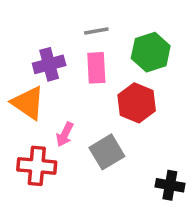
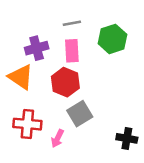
red hexagon: (137, 103) -> (65, 82), moved
pink arrow: (65, 134) -> (57, 138), moved

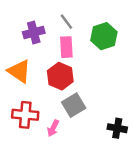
gray line: (72, 23) -> (66, 22), turned 63
purple cross: (37, 48) -> (34, 33), moved

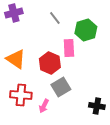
purple cross: (34, 33) -> (14, 13), moved
pink rectangle: (66, 47) -> (69, 48), moved

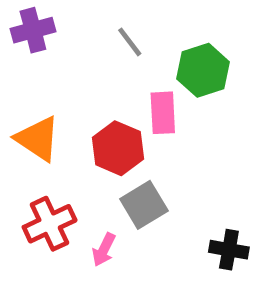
red cross: (21, 95) -> (50, 224), turned -30

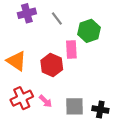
purple cross: (33, 30) -> (27, 13), moved
gray square: (144, 205) -> (74, 106), moved, turned 30
pink arrow: (104, 250) -> (46, 101), moved, turned -72

